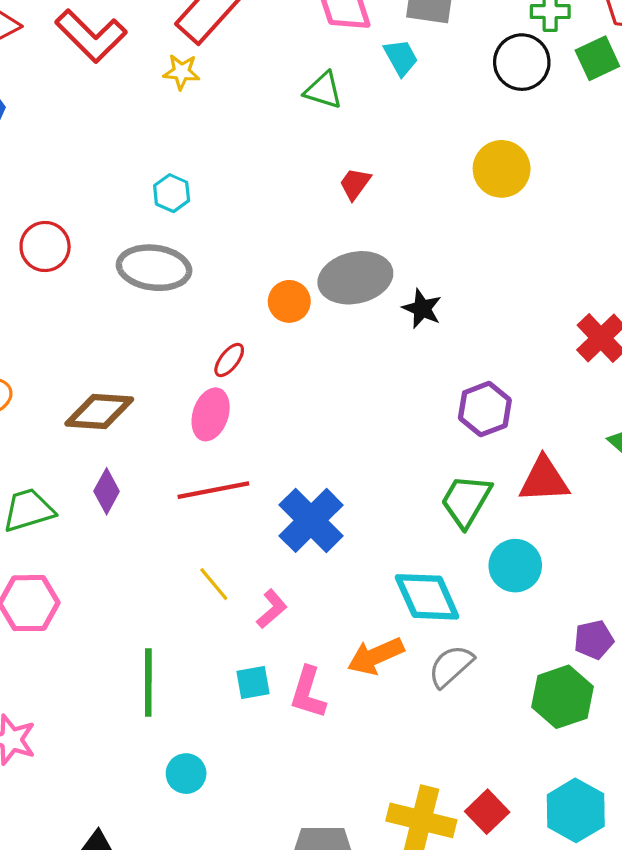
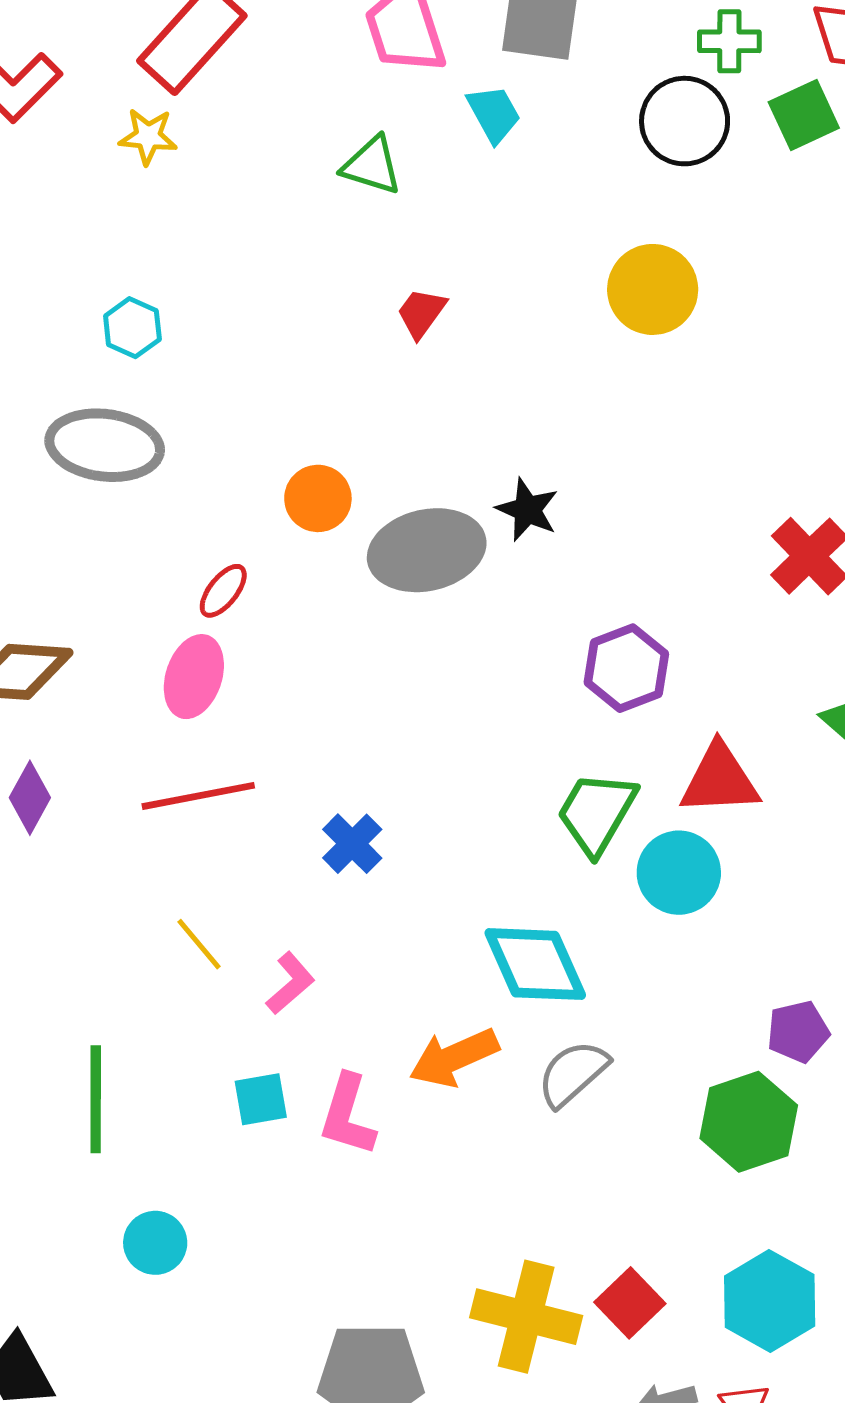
gray ellipse: (355, 278) -> (427, 550), moved
blue cross: (311, 520) -> (352, 844), size x0.6
cyan circle: (515, 566) -> (679, 873), moved

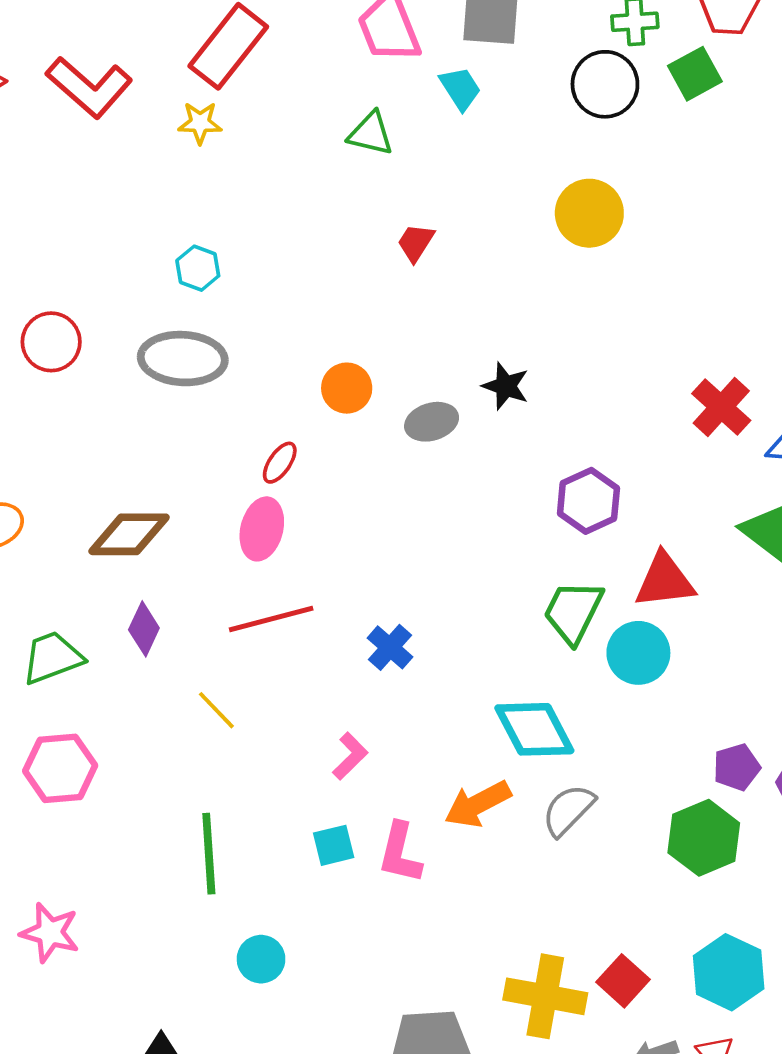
gray ellipse: (427, 550) -> (432, 422), size x0.6
yellow line: (199, 944) -> (216, 710), moved

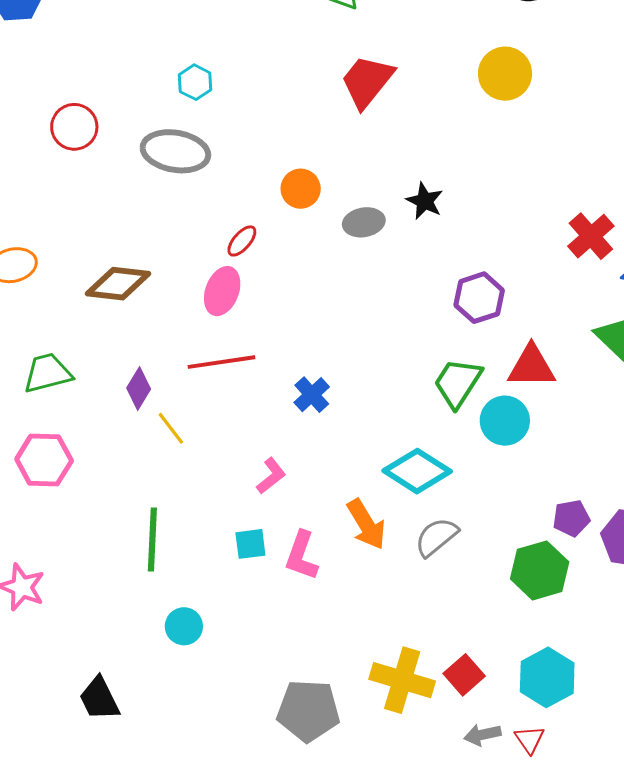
red trapezoid: (416, 243) -> (367, 81), size x1.8
purple diamond: (144, 629) -> (139, 389), moved
cyan diamond: (534, 729) -> (417, 471), turned -36
orange arrow: (478, 804) -> (366, 524), turned -100

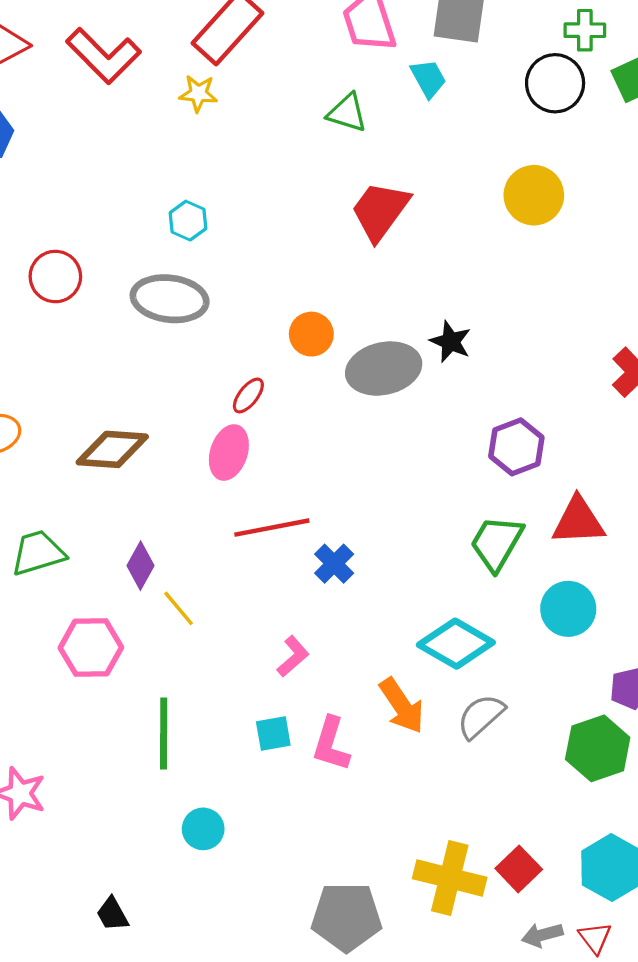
gray ellipse: (364, 222) -> (384, 369), size x1.6
red line: (222, 362) -> (272, 528), moved
cyan circle: (505, 421) -> (568, 609), moved
pink hexagon: (44, 460) -> (91, 648), moved
black trapezoid: (99, 699) -> (112, 914), size x0.7

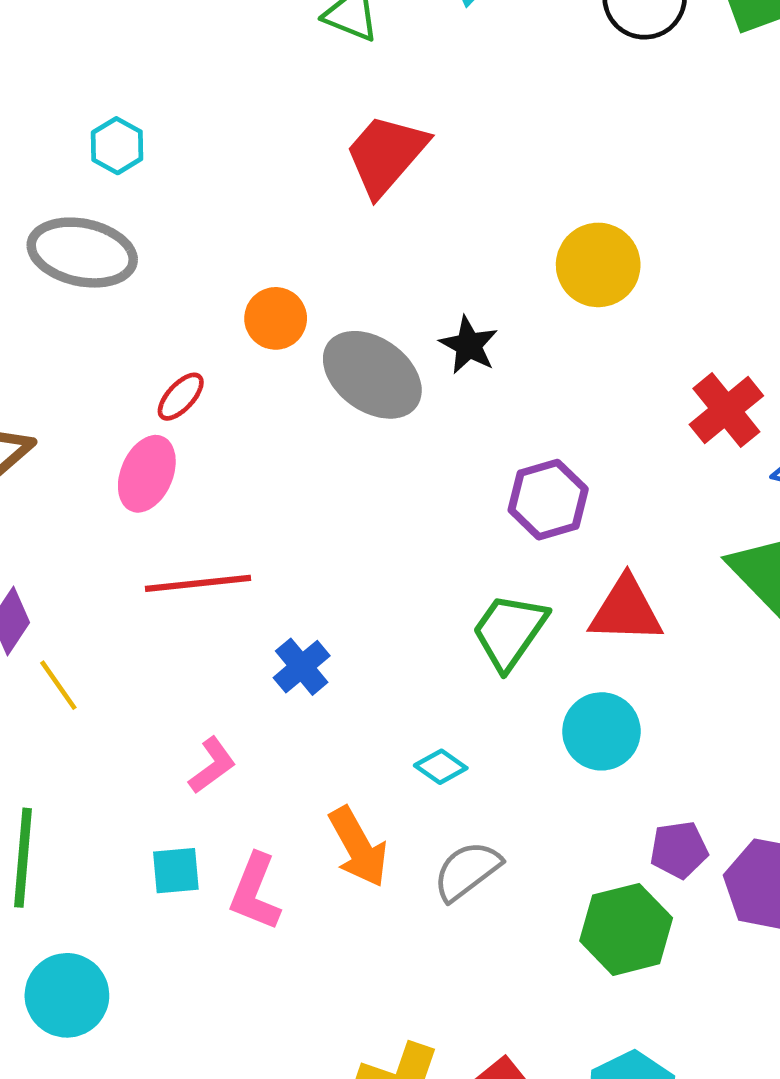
yellow circle: (534, 195) -> (598, 265), moved
gray ellipse: (384, 369) -> (372, 375), turned 44
blue cross: (334, 564) -> (302, 667), moved
cyan diamond: (456, 644) -> (441, 767), size x0.5
cyan circle: (203, 829) -> (67, 995), size x1.4

